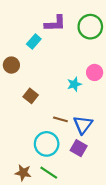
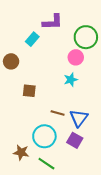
green circle: (90, 27) -> (86, 37), moved
pink circle: (95, 72) -> (76, 57), moved
brown square: (31, 96) -> (29, 91), turned -32
brown star: (23, 173) -> (21, 152), moved

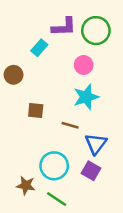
green circle: (86, 37) -> (96, 31), moved
pink circle: (76, 57) -> (84, 65), moved
cyan star: (71, 80) -> (86, 97), size x1.5
brown line: (58, 113) -> (70, 125), moved

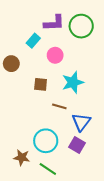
pink circle: (84, 65) -> (55, 55), moved
brown square: (36, 110) -> (41, 84), moved

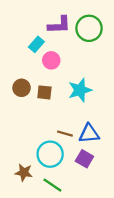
pink circle: (55, 55) -> (51, 60), moved
brown circle: (11, 64) -> (22, 88), moved
brown line: (59, 106) -> (65, 134), moved
blue triangle: (81, 122) -> (89, 134), turned 48

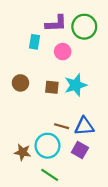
cyan rectangle: (36, 44) -> (35, 42), turned -32
pink circle: (51, 60) -> (63, 52), moved
brown square: (44, 92) -> (52, 87), moved
brown star: (24, 172) -> (23, 152), moved

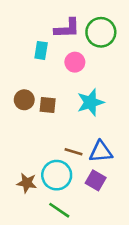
brown square: (52, 87) -> (48, 105), moved

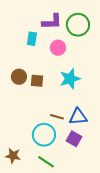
brown star: (27, 183) -> (13, 156), moved

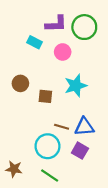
cyan rectangle: (32, 39) -> (34, 42), turned -72
brown square: (37, 81) -> (45, 96), moved

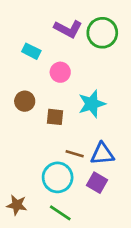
purple L-shape: (56, 24) -> (68, 29), turned 30
cyan rectangle: (34, 42) -> (31, 51), moved
pink circle: (63, 52) -> (60, 72), moved

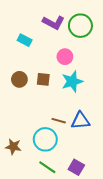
pink circle: (60, 72) -> (65, 57), moved
brown square: (55, 117) -> (43, 79), moved
purple square: (97, 183) -> (76, 167), moved
brown star: (17, 205) -> (13, 147), moved

